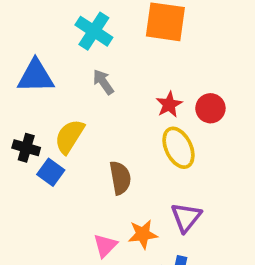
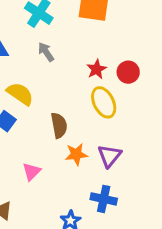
yellow semicircle: (69, 136) -> (20, 94), turned 92
orange star: (143, 234) -> (76, 154), moved
pink triangle: (105, 246) -> (32, 172), moved

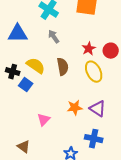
brown semicircle: (59, 125) -> (63, 67), moved
purple triangle: (109, 156) -> (98, 109), turned -36

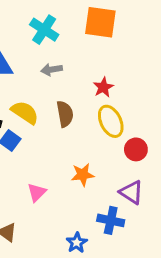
gray arrow: (54, 37) -> (52, 70), turned -64
red circle: (111, 51) -> (136, 149), moved
purple triangle: (98, 109) -> (131, 192), moved

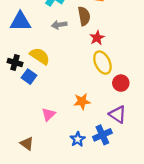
brown semicircle: (65, 114) -> (84, 16), moved
blue cross: (111, 220) -> (102, 135), turned -36
blue star: (77, 243) -> (78, 139), moved

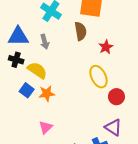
gray arrow: (59, 25) -> (45, 42), moved, turned -96
red star: (97, 38) -> (106, 47), moved
black cross: (15, 63) -> (16, 60), moved
orange star: (82, 101) -> (47, 94), moved

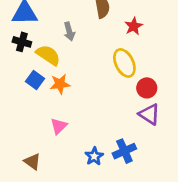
gray arrow: (45, 42) -> (69, 31), moved
purple triangle: (113, 127) -> (149, 114), moved

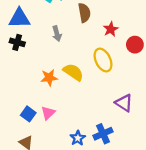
yellow semicircle: (48, 55) -> (73, 72), moved
blue square: (35, 80) -> (28, 114), moved
red circle: (147, 88) -> (135, 45), moved

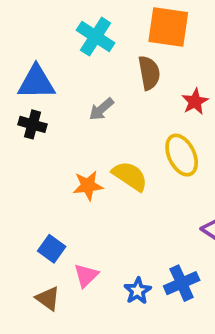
gray arrow: (57, 34) -> (101, 109), turned 64
pink triangle: (48, 113) -> (86, 275), moved

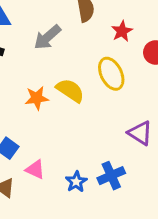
gray arrow: (101, 109) -> (47, 37), size x1.4
pink triangle: (86, 275) -> (35, 170), turned -50

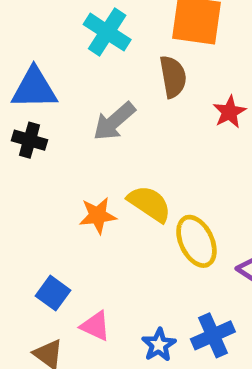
yellow ellipse: (111, 74) -> (196, 241), moved

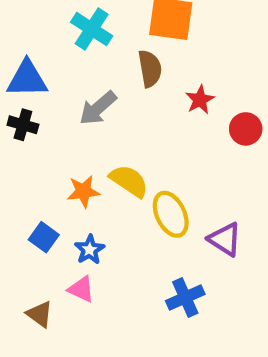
blue square: (53, 293) -> (44, 237), moved
blue star: (159, 345) -> (90, 250), moved

